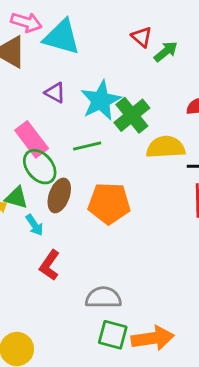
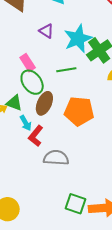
pink rectangle: (32, 139) -> (28, 63), size x0.7
red L-shape: (50, 265) -> (36, 136), moved
gray semicircle: (103, 298) -> (56, 158), moved

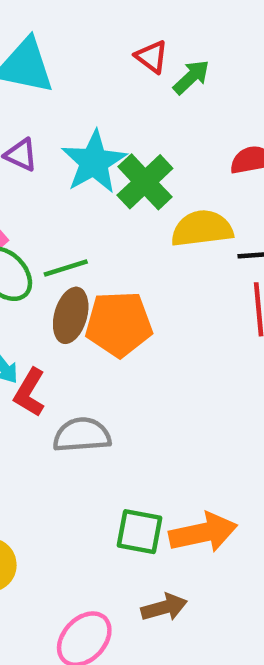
green line: (66, 70) -> (66, 268), moved
brown ellipse: (44, 103) -> (71, 315), moved

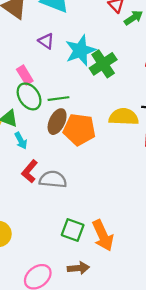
yellow semicircle: (202, 229) -> (124, 117), moved
red L-shape: (30, 393) -> (30, 171), moved
orange arrow: (203, 533) -> (103, 236), turned 68

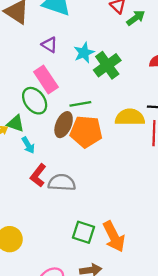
cyan star: (80, 50) -> (84, 53), size x0.7
pink rectangle: (25, 75) -> (46, 80), moved, size x1.4
green line: (59, 99) -> (80, 104), moved

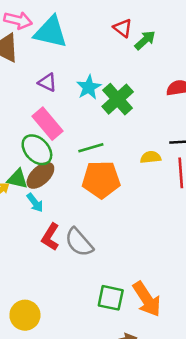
yellow semicircle: (130, 117) -> (151, 157), size x0.6
brown ellipse: (64, 125) -> (40, 175), moved, turned 30
gray semicircle: (62, 183) -> (79, 242), turned -128

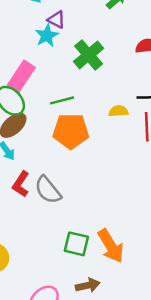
purple triangle: (47, 82) -> (56, 20), moved
cyan star: (89, 87) -> (47, 36), moved
pink rectangle: (48, 124) -> (21, 76), turned 72

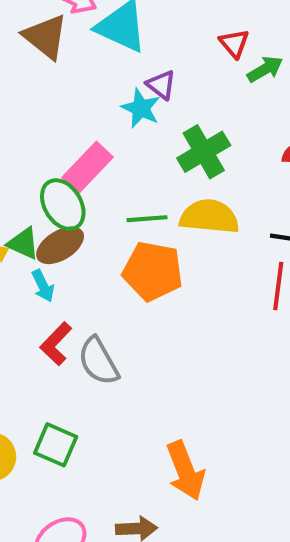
cyan star: (47, 36) -> (141, 108), turned -30
yellow semicircle: (118, 111) -> (209, 217), moved, size x1.8
green square: (76, 244) -> (56, 445), moved

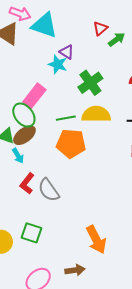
red triangle: (234, 43) -> (100, 28), turned 35

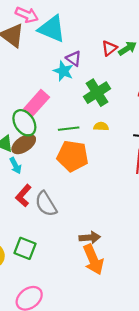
red triangle: (100, 28) -> (109, 48), moved
yellow semicircle: (96, 114) -> (101, 126), size x0.5
brown arrow: (75, 270) -> (90, 238), moved

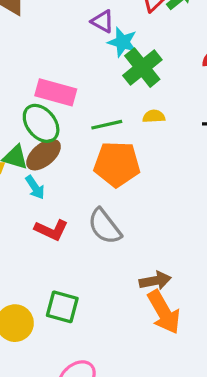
cyan star: (63, 71) -> (123, 42), moved
pink rectangle: (37, 103) -> (56, 92), turned 70
red L-shape: (23, 196) -> (51, 230), turned -100
gray semicircle: (46, 204) -> (105, 226), moved

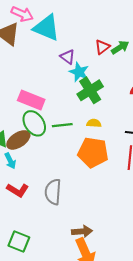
green ellipse: (41, 123) -> (34, 123), moved
orange pentagon: (117, 164) -> (93, 152), moved
gray semicircle: (105, 226) -> (53, 192), turned 35

